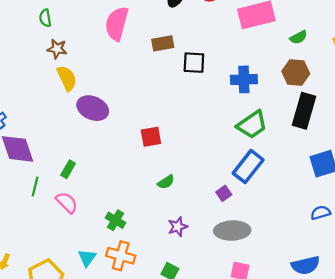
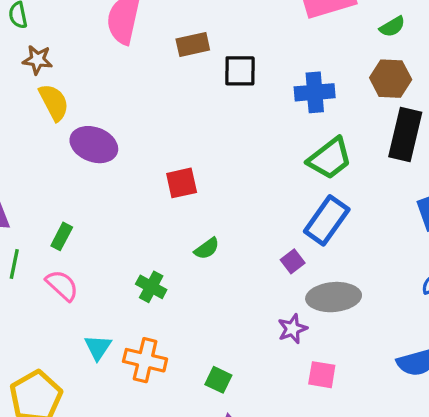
green cross: (115, 220) -> (151, 287), moved
purple star: (178, 227) -> (292, 329), moved
gray ellipse: (232, 231) -> (334, 297), moved
cyan triangle: (87, 258) -> (98, 347), moved

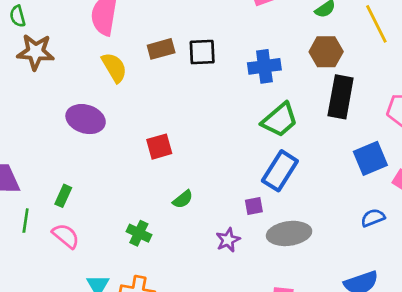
brown rectangle: (193, 45) -> (161, 49), moved
brown star: (37, 60) -> (36, 52), size x1.5
yellow semicircle: (54, 102) -> (114, 67), moved
purple square: (293, 261) -> (254, 206), turned 30
purple star: (292, 329) -> (228, 240), moved

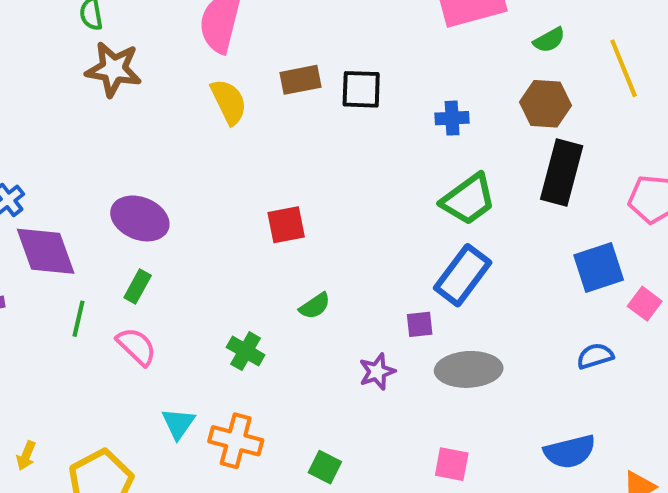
blue cross: (264, 66) -> (452, 118), size x0.7
purple ellipse: (86, 119) -> (140, 218), moved

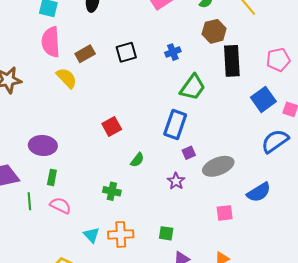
brown rectangle: (300, 80) -> (85, 54), moved
blue rectangle: (463, 275) -> (175, 125), moved
blue semicircle: (595, 356) -> (275, 141), size x1.6
blue semicircle: (570, 452) -> (259, 192), moved

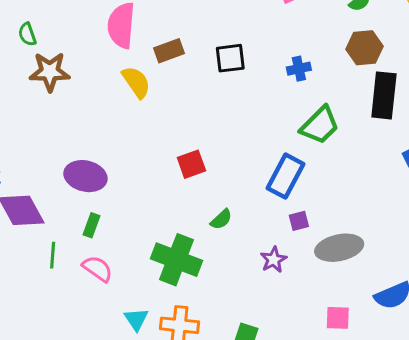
green cross: (112, 191) -> (177, 260), size x1.8

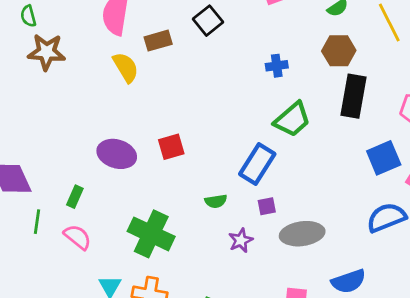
black square: (230, 58) -> (208, 21), moved, turned -36
purple ellipse: (85, 176) -> (117, 154), moved
green semicircle: (221, 219) -> (216, 201), moved, turned 30

